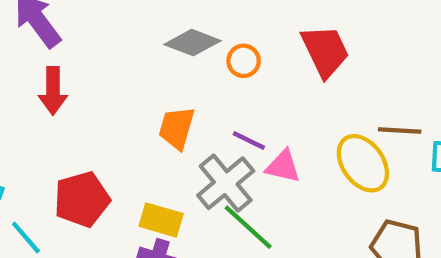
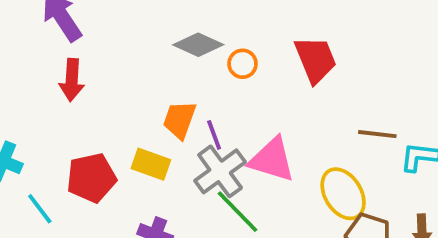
purple line: (249, 141) -> (214, 135), moved, turned 40
yellow ellipse: (363, 163) -> (343, 194), moved
pink triangle: (283, 166) -> (272, 160), size x1.5
yellow rectangle: (161, 220) -> (151, 164), moved

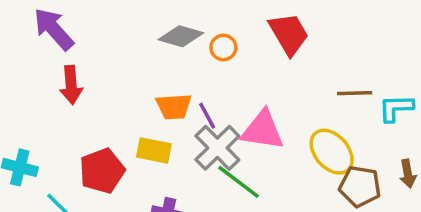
orange trapezoid: (179, 120) -> (174, 107), turned -105

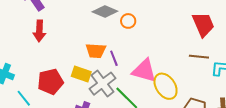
red trapezoid: (289, 34) -> (203, 24), moved
gray cross: (217, 148) -> (102, 84), moved
yellow ellipse: (332, 152) -> (166, 86), moved

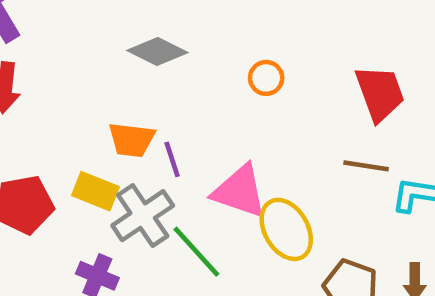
orange circle: (128, 21) -> (266, 78), moved

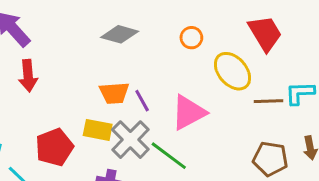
brown line: (366, 166) -> (268, 101), moved
pink triangle: (240, 191) -> (189, 112), turned -36
yellow ellipse: (286, 229) -> (232, 71), moved

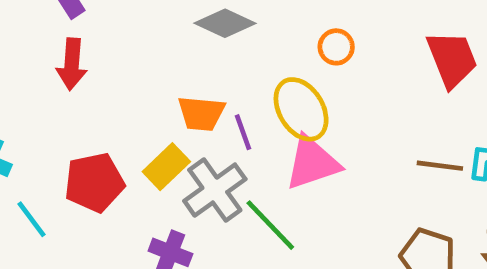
yellow ellipse: (232, 71) -> (301, 109), moved
yellow rectangle: (98, 130) -> (166, 167), turned -64

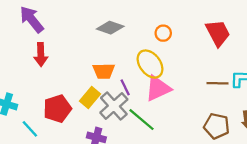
purple line: (243, 132) -> (125, 87), moved

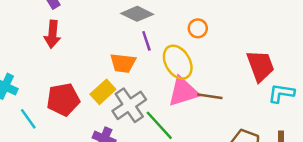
red trapezoid: (218, 33) -> (260, 66), moved
brown line: (218, 83) -> (210, 96), moved
purple line: (125, 87) -> (146, 41), moved

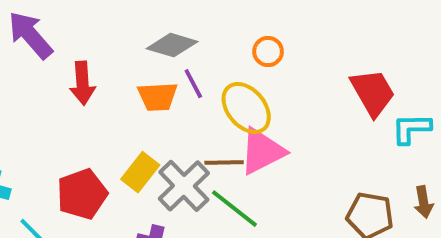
red arrow: (52, 34) -> (82, 83), moved
orange trapezoid: (123, 63) -> (158, 97), moved
brown line: (210, 96) -> (224, 162), moved

